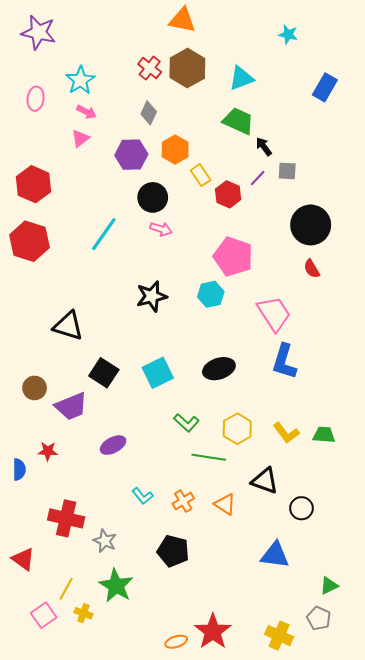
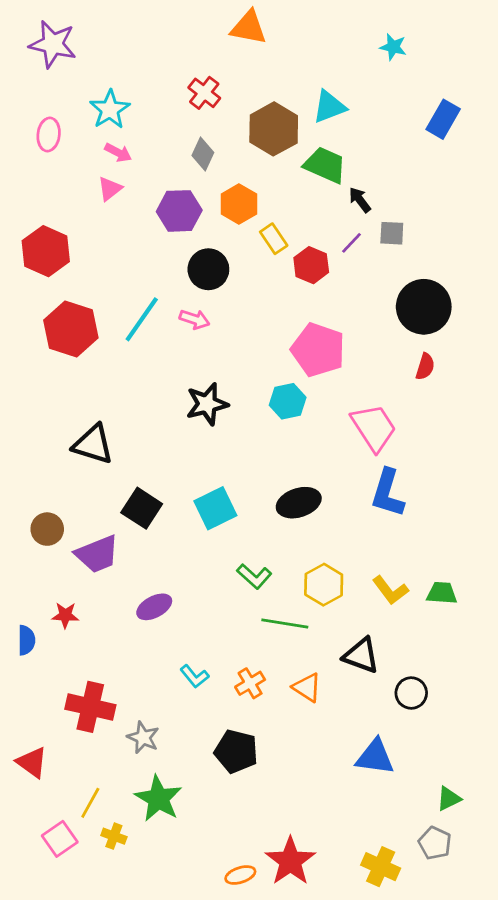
brown hexagon: (187, 68) -> (274, 129), moved
pink arrow: (161, 229) -> (194, 319), moved
red hexagon: (29, 241) -> (71, 329), moved
red semicircle: (312, 269) -> (425, 367), turned -132

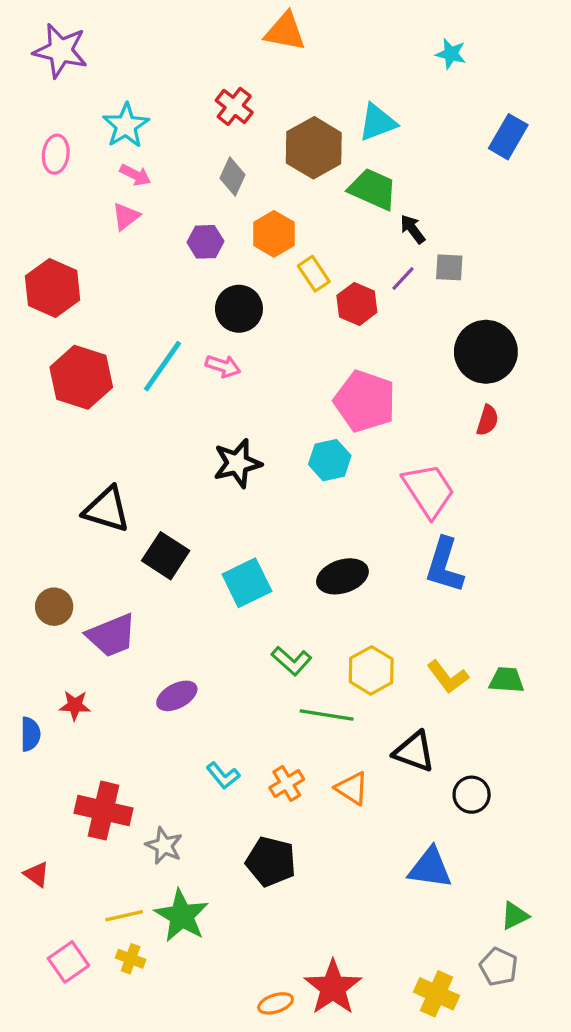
purple hexagon: (179, 211) -> (205, 242), size x0.7
black square: (142, 508) -> (166, 556), moved
red triangle: (32, 762) -> (37, 874), size x0.7
yellow line: (90, 803) -> (124, 916), moved, turned 48

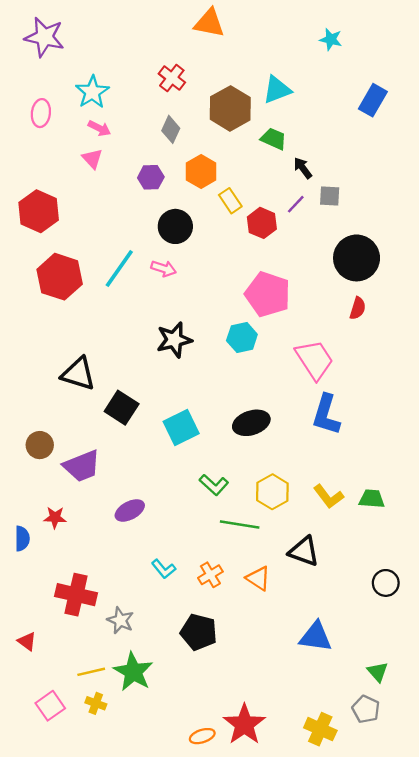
green trapezoid: (373, 189) -> (274, 139), size x0.7
pink triangle: (126, 216) -> (92, 159), turned -35
black circle: (472, 795) -> (386, 583), moved
green triangle: (515, 916) -> (378, 672), turned -45

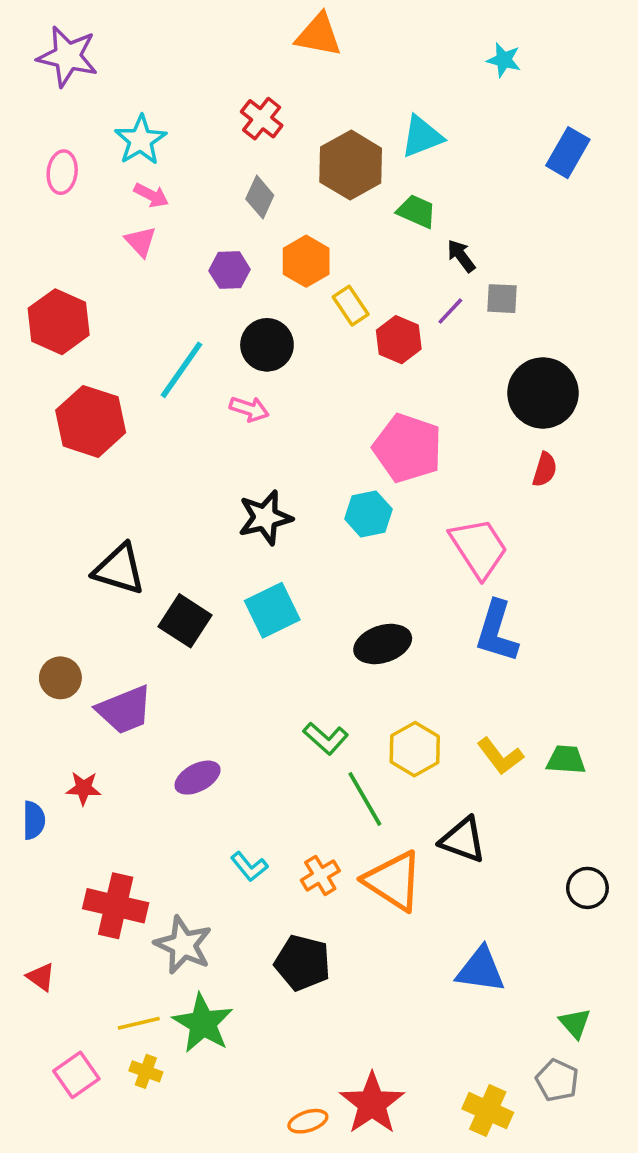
cyan line: (119, 269) -> (181, 370), moved
cyan square: (181, 427) -> (272, 610), moved
green line: (240, 525) -> (365, 799), turned 51
orange triangle: (258, 578) -> (393, 881), size x1.6
gray star: (120, 620) -> (183, 945), size x1.4

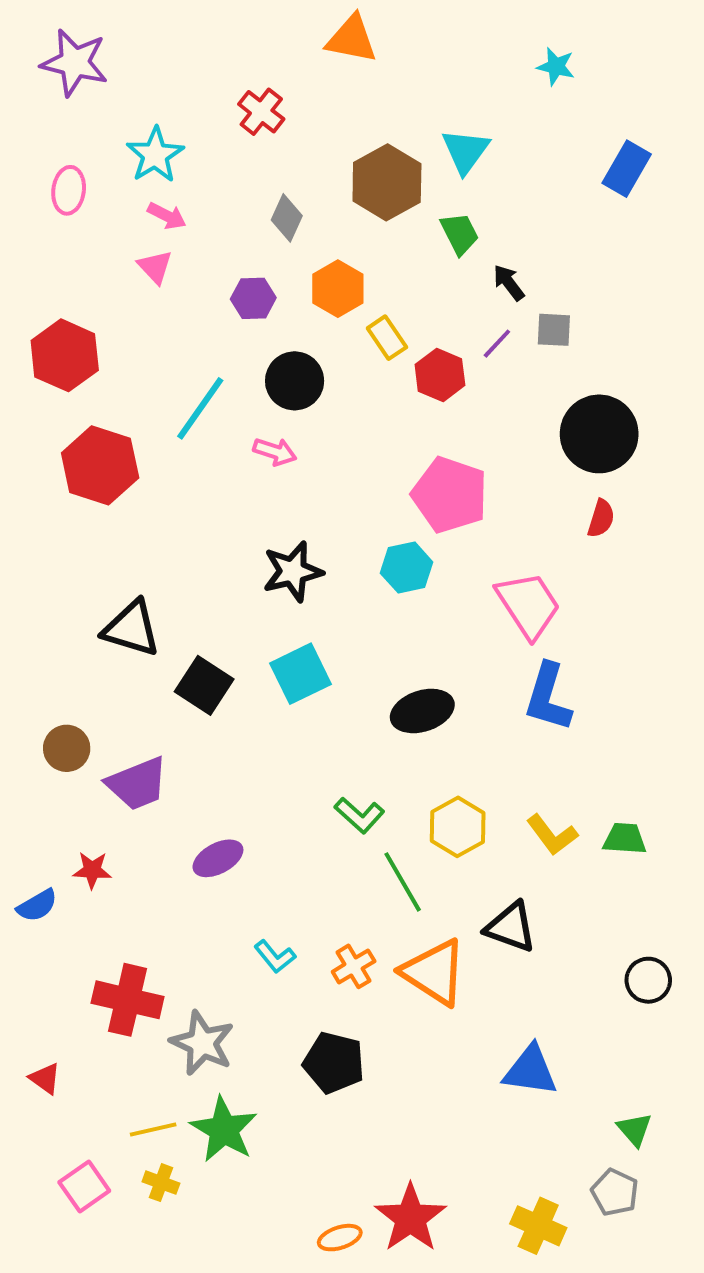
red cross: (262, 119) -> (261, 112), moved
cyan triangle: (422, 137) -> (466, 151), turned -33
green trapezoid: (417, 211) -> (460, 234), turned 39
blue semicircle: (34, 820) -> (37, 906), turned 60

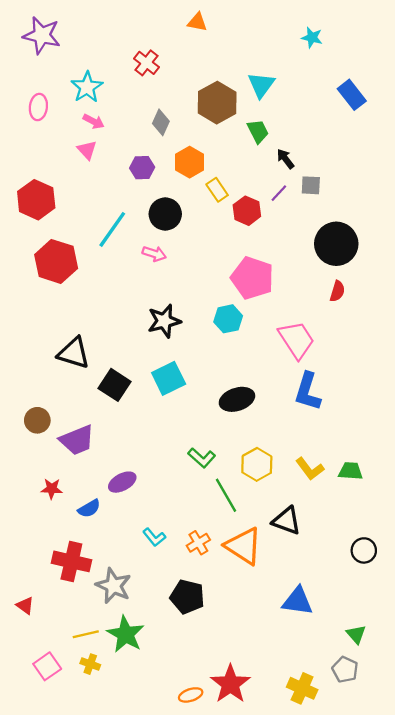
orange triangle: (352, 39) -> (197, 22), size x0.7
blue rectangle: (627, 169) -> (352, 95), turned -68
blue semicircle: (37, 906) -> (89, 509), moved

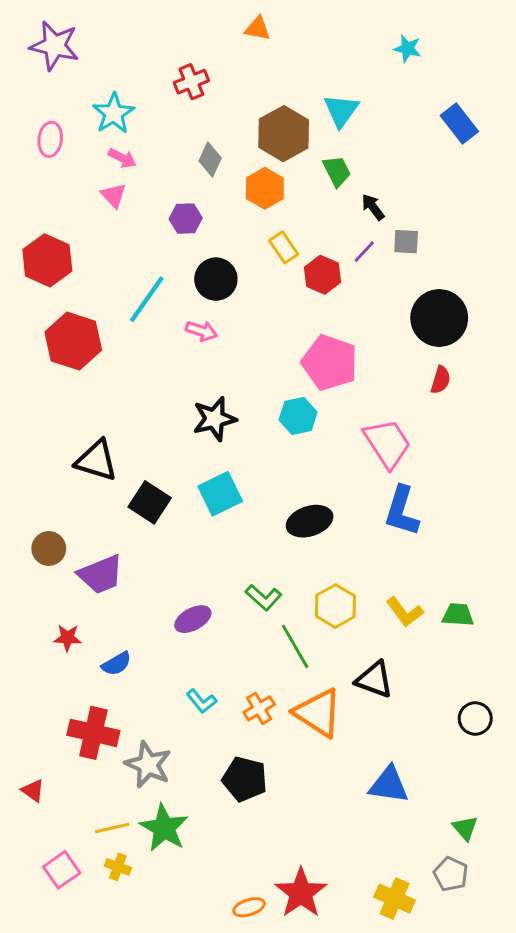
red cross: (147, 63) -> (191, 82), turned 30
orange hexagon: (190, 162) -> (265, 188), moved
purple ellipse: (122, 482) -> (193, 619), moved

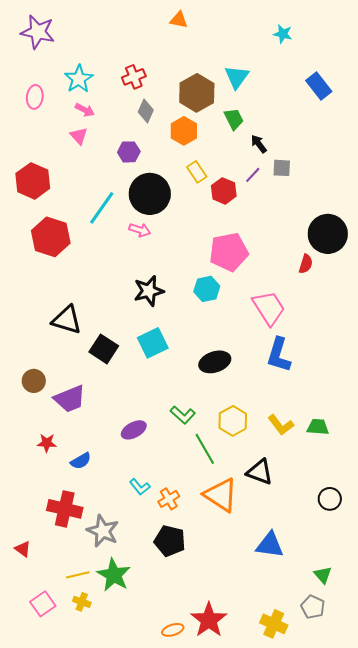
red cross: (191, 82) -> (134, 77), moved
black circle: (216, 279) -> (150, 194), size x1.4
black circle: (439, 318) -> (328, 234), moved
pink pentagon: (330, 363) -> (229, 252), turned -30
orange cross: (259, 708) -> (169, 499), moved

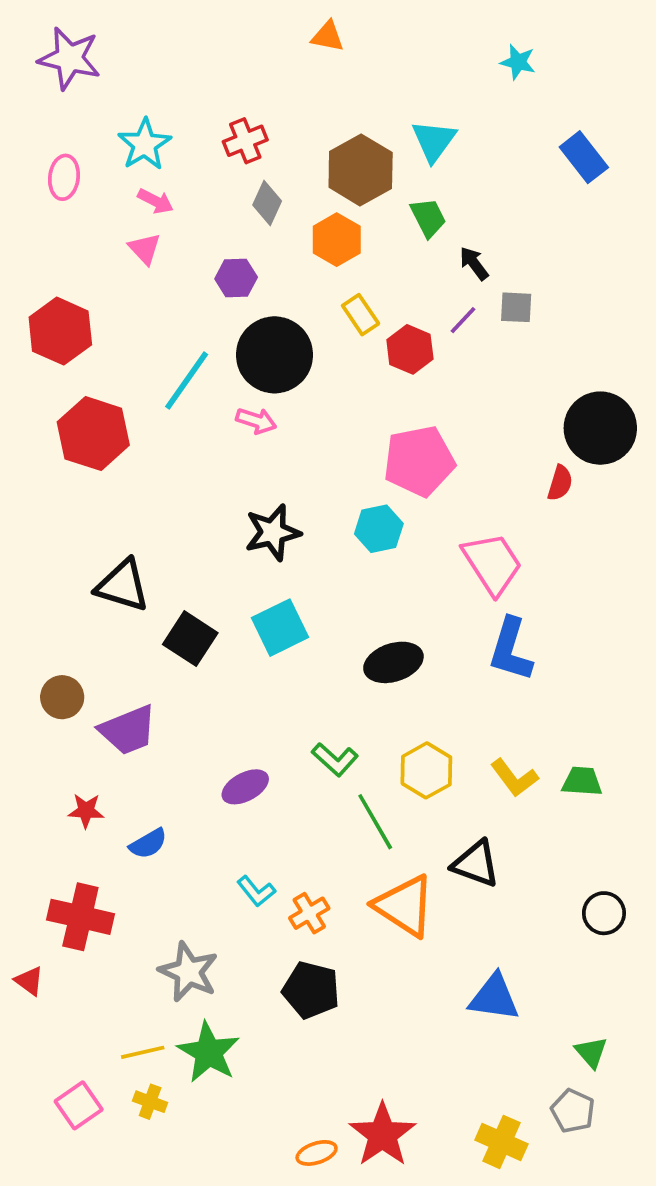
red cross: (65, 509) -> (80, 917), moved
red triangle: (23, 549) -> (29, 981), moved

